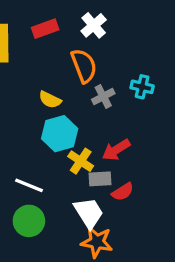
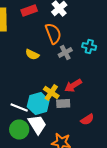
cyan hexagon: (60, 134) -> (38, 104), moved
red semicircle: (123, 192) -> (87, 120), moved
white trapezoid: (89, 213) -> (37, 124), moved

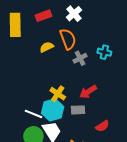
yellow semicircle: (32, 54) -> (47, 47), moved, turned 128
yellow cross: (51, 92) -> (58, 94), moved

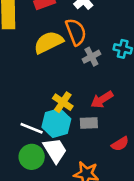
yellow semicircle: (47, 47) -> (49, 42), size x1.6

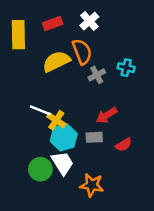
yellow cross: (63, 102) -> (56, 120), moved
white line: (32, 128) -> (40, 110), moved
red semicircle: (120, 144) -> (124, 145), moved

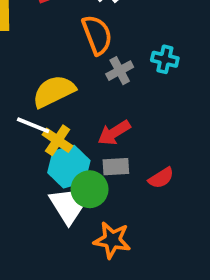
yellow semicircle: (56, 61) -> (54, 91), moved
red arrow: (107, 115) -> (114, 133), moved
green circle: (40, 169) -> (90, 189), moved

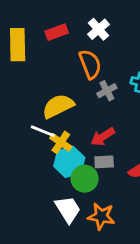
white trapezoid: (67, 206) -> (68, 209), moved

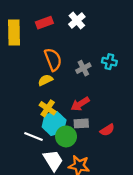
orange semicircle: (90, 64) -> (53, 60), moved
yellow semicircle: (58, 106) -> (45, 80), size x0.6
white line: (43, 131) -> (34, 136), moved

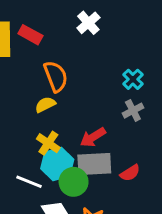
red rectangle: (44, 23) -> (30, 35), moved, turned 49
cyan cross: (109, 62) -> (133, 79), turned 32
gray cross: (83, 68) -> (133, 111), moved
gray rectangle: (81, 123) -> (94, 164), size x1.6

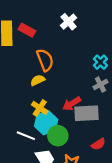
gray rectangle: (94, 164) -> (87, 113), moved
red semicircle: (130, 173) -> (98, 144), moved

